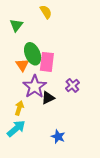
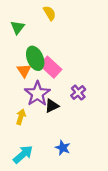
pink rectangle: (47, 62) -> (51, 67), turned -54
cyan arrow: (16, 128) -> (23, 154), moved

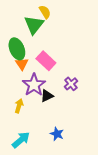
green triangle: (18, 27) -> (34, 25), moved, size x1.5
green ellipse: (35, 58) -> (17, 49), moved

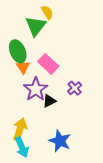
yellow arrow: (19, 106) -> (20, 129), moved, size x1.5
blue star: (57, 134) -> (60, 141), size x1.5
cyan arrow: (21, 140) -> (22, 147), turned 108

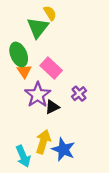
yellow arrow: (20, 129) -> (43, 142), moved

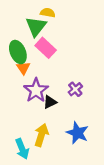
yellow semicircle: (50, 13) -> (48, 13), turned -48
pink rectangle: (51, 68) -> (46, 48), moved
blue star: (63, 149) -> (77, 133), moved

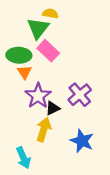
green ellipse: (18, 52) -> (19, 55), turned -65
purple cross: (75, 89) -> (80, 95), size x1.5
yellow arrow: (41, 135) -> (44, 130), moved

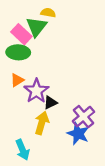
pink rectangle: (48, 51) -> (21, 34), moved
orange triangle: (25, 72) -> (17, 80), moved, turned 32
purple cross: (80, 95) -> (83, 117), moved

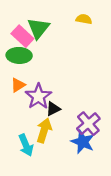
yellow semicircle: (48, 13) -> (84, 19), moved
cyan arrow: (22, 150) -> (26, 145), moved

